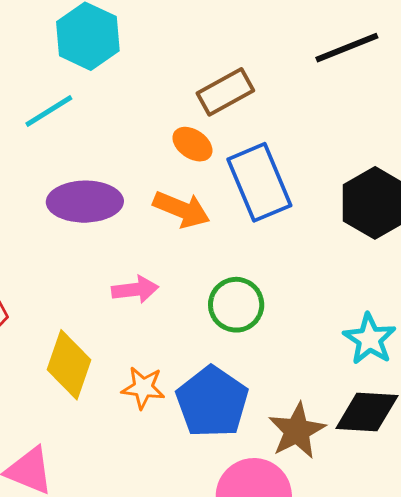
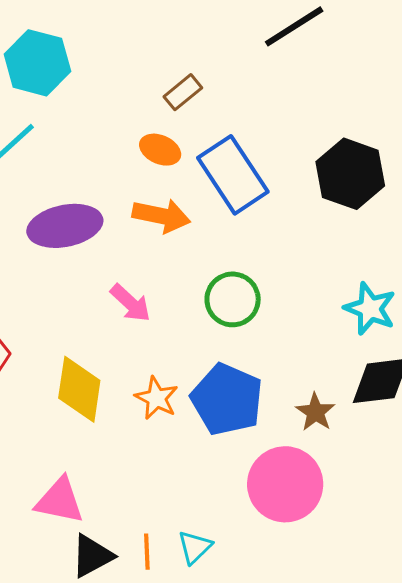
brown rectangle: (225, 92) -> (183, 92), size x0.7
pink arrow: (135, 290) -> (130, 303), turned 60
orange star: (143, 388) -> (156, 398), turned 30
brown star: (297, 431) -> (316, 412), size x0.7

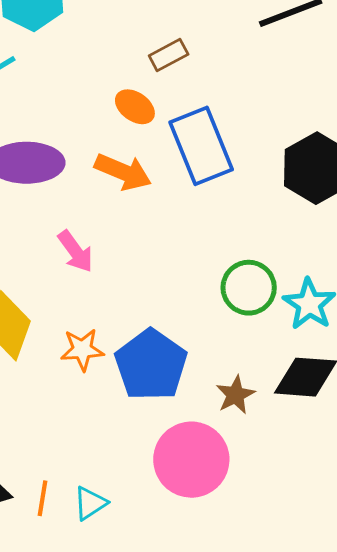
green circle: (233, 299) -> (249, 288), moved
orange star: (156, 398) -> (82, 350), turned 30

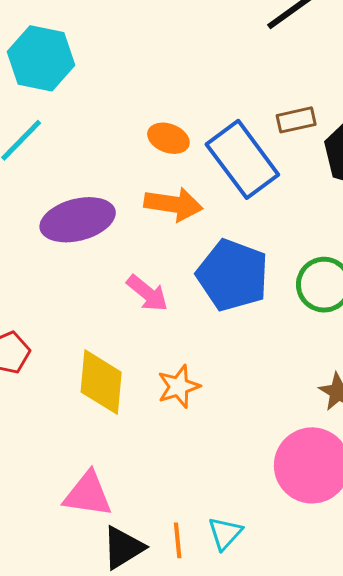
brown rectangle: (169, 55) -> (296, 120), moved, turned 30
blue pentagon: (151, 365) -> (233, 275), moved

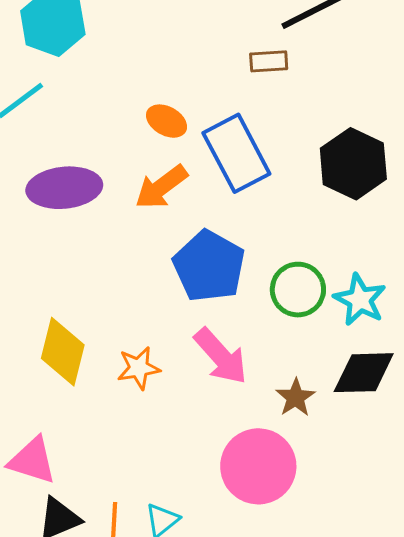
brown rectangle: (296, 120) -> (269, 61), moved
orange arrow: (173, 204) -> (161, 187), turned 126
pink arrow: (147, 293) -> (221, 356), moved, size x1.4

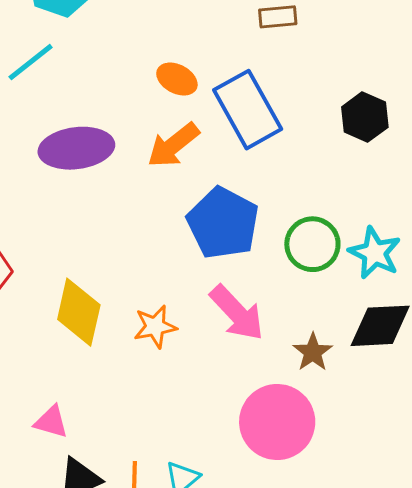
black hexagon: (353, 164) -> (365, 117), size x0.7
pink triangle: (32, 461) -> (51, 422), size x0.7

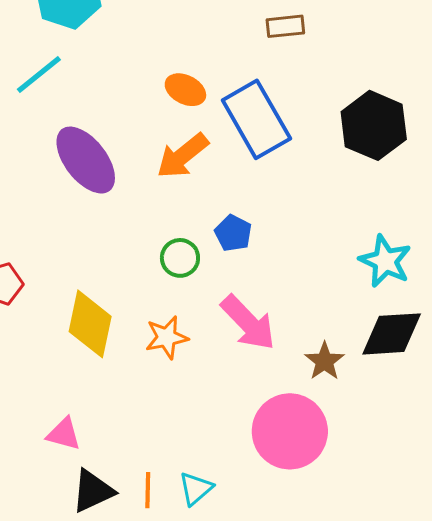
black hexagon: (365, 117) -> (374, 125), size x1.4
purple ellipse: (76, 148) -> (86, 160), turned 60
blue pentagon: (223, 223) -> (233, 233), size x0.5
green circle: (312, 244) -> (180, 258), moved, size x0.7

